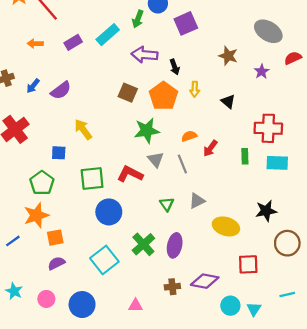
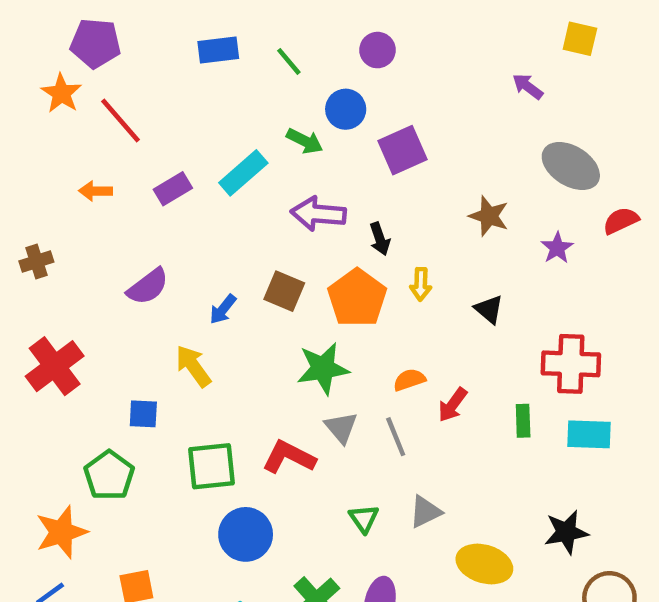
green arrow: (138, 19) -> (305, 141), turned -84
blue arrow: (33, 86) -> (223, 309), moved
orange star: (36, 215) -> (61, 532), moved

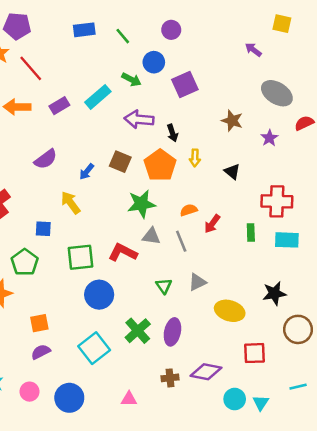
orange arrow: (96, 191) -> (17, 107), size x1.5
gray triangle: (341, 428) -> (151, 236), turned -42

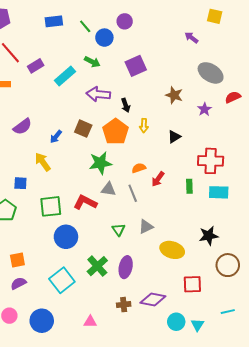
blue circle: (154, 62) -> (104, 38), moved
purple rectangle: (59, 106) -> (36, 66), moved
black triangle: (232, 172) -> (174, 137), turned 48

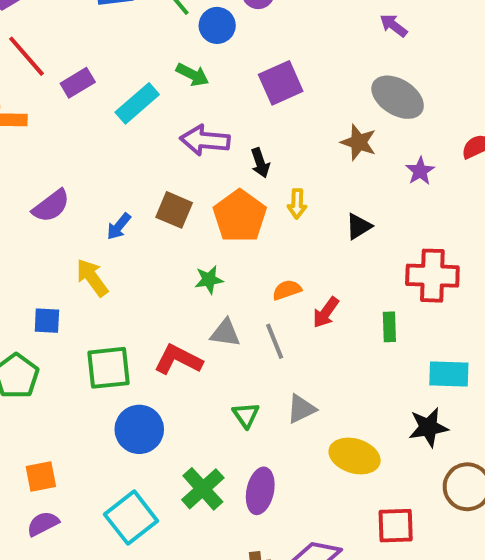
gray ellipse: (211, 73) -> (398, 97), moved
green star: (100, 163) -> (209, 280), size x0.6
cyan rectangle: (219, 192) -> (449, 374), moved

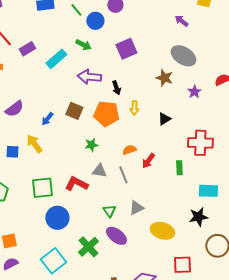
orange pentagon: (240, 216) -> (106, 114), turned -30
blue square: (47, 321) -> (12, 152), moved
purple ellipse: (260, 491) -> (116, 236), moved, turned -65

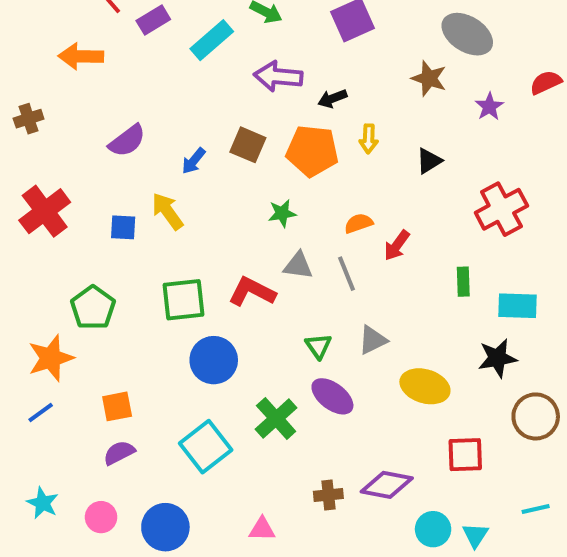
black arrow: (116, 88) -> (332, 99), turned 88
red cross: (200, 143) -> (501, 209), turned -30
green rectangle: (179, 168) -> (463, 282), moved

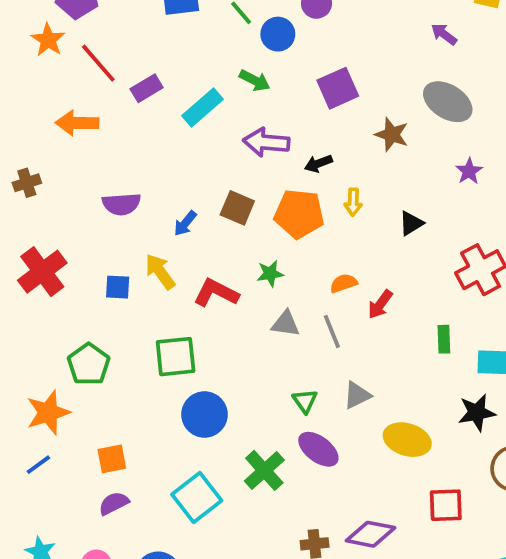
brown star: (429, 78) -> (392, 135), moved
purple semicircle: (127, 141) -> (121, 204), turned 33
red L-shape: (252, 292) -> (216, 293), moved

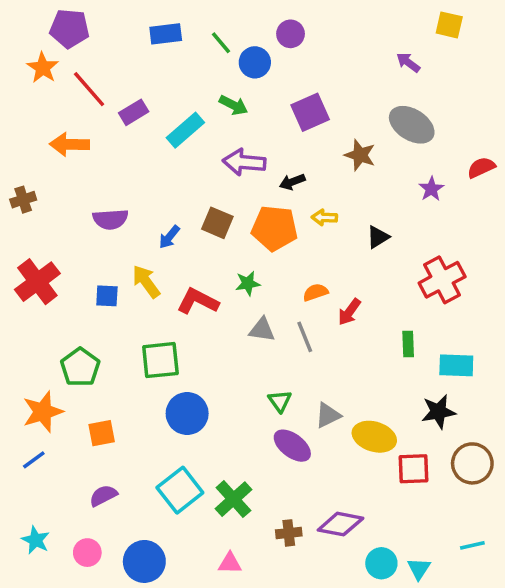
yellow arrow: (353, 202) -> (324, 217), turned 90
gray triangle: (357, 395) -> (328, 415), moved
orange square: (112, 459) -> (102, 433), moved
green cross: (264, 470) -> (233, 499), moved
red square: (446, 505) -> (413, 469), moved

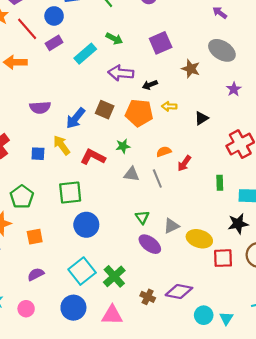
blue circle: (255, 62) -> (54, 16), moved
blue arrow: (169, 237) -> (76, 118), size x1.5
brown cross: (289, 533) -> (148, 297), turned 32
blue circle: (144, 561) -> (73, 308), moved
pink triangle: (230, 563) -> (112, 315), size x1.5

